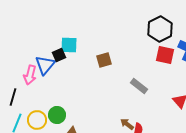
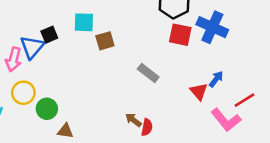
cyan square: (69, 45) -> (84, 22), moved
yellow circle: (37, 120) -> (23, 93), moved

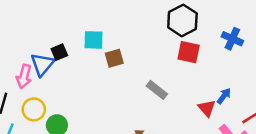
blue cross: (212, 27) -> (232, 39), moved, size x0.7

